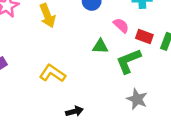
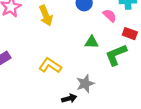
pink semicircle: (121, 25) -> (110, 16), moved
gray star: (137, 99) -> (85, 84), moved, turned 30

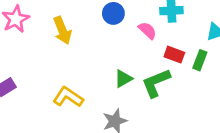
green triangle: (92, 42) -> (123, 79), moved, turned -32

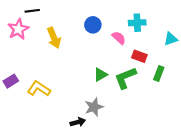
green rectangle: (200, 60) -> (159, 74), moved
yellow L-shape: (68, 97) -> (39, 89), moved

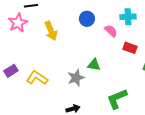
green triangle: (100, 75) -> (94, 65), turned 40
green L-shape: (125, 78) -> (117, 99), moved
gray star: (94, 107) -> (76, 78), moved

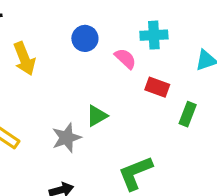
green triangle: (94, 65) -> (97, 116), turned -40

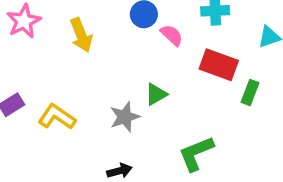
pink semicircle: (125, 59) -> (172, 35), moved
red rectangle: (157, 87) -> (219, 65), size x1.5

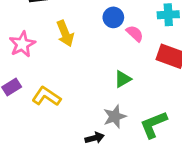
pink star: (24, 21) -> (22, 44), moved
gray star: (125, 117) -> (115, 117), moved

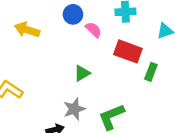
yellow arrow: (65, 33) -> (27, 30), turned 130

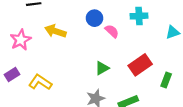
red rectangle: (128, 51) -> (140, 65), moved, turned -55
green rectangle: (151, 72) -> (166, 80), moved

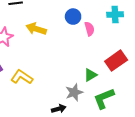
pink semicircle: (112, 31) -> (89, 29), turned 32
green triangle: (102, 68) -> (90, 75), moved

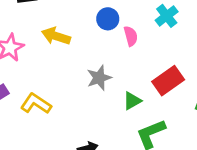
cyan cross: (115, 14) -> (167, 16), turned -35
gray star: (74, 92) -> (99, 78), moved

